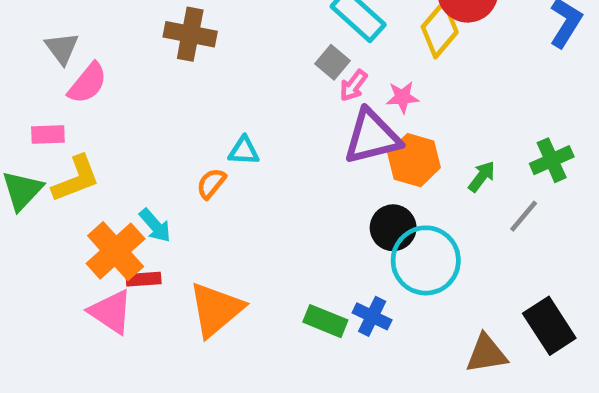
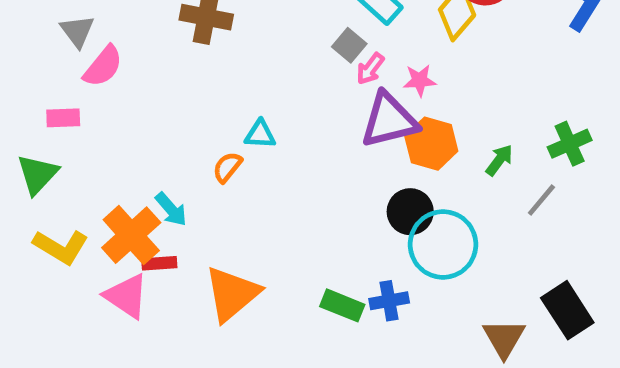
yellow L-shape: (76, 179) -> (61, 247), moved, turned 52
blue cross: (372, 316) -> (389, 301), turned -36
brown triangle: (486, 354) -> (504, 338), turned -51

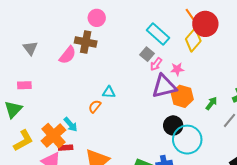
pink semicircle: (103, 66) -> (68, 55), moved
yellow L-shape: (61, 247) -> (23, 141), turned -60

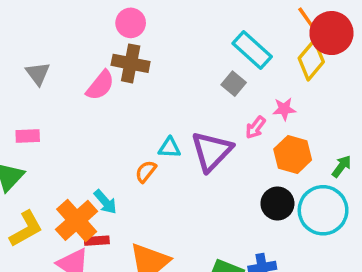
pink circle: (97, 18) -> (131, 23), moved
pink arrow: (156, 64) -> (256, 128), moved
purple triangle: (164, 86) -> (212, 151), moved, turned -32
cyan circle: (187, 140) -> (323, 210), moved

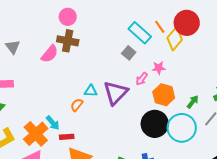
orange line: (306, 18) -> (160, 27), moved
black circle: (277, 203) -> (155, 124), size x1.4
red rectangle: (97, 241) -> (67, 137), moved

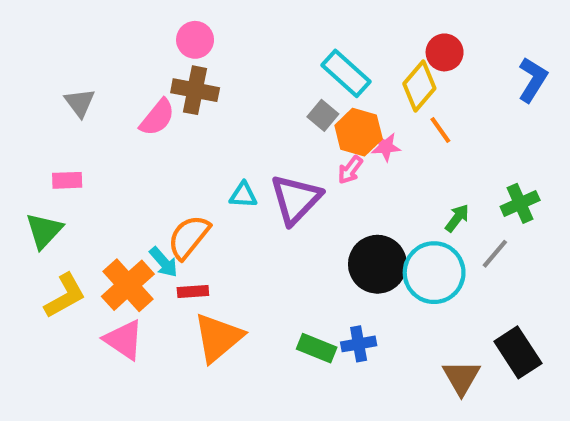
red circle: (187, 23) -> (445, 52), size x0.7
orange line: (160, 27) -> (440, 130), moved
orange hexagon: (164, 95) -> (359, 132), moved
orange semicircle: (77, 105) -> (189, 237), moved, size x1.6

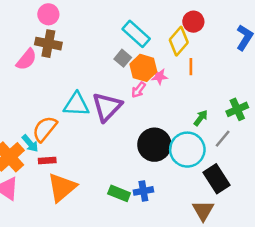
orange line: (440, 130) -> (191, 67), turned 35
cyan triangle: (243, 195) -> (76, 104), size x1.6
black rectangle: (518, 352) -> (217, 179), moved

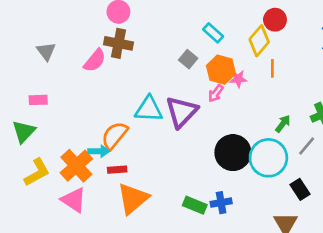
cyan rectangle: (136, 34) -> (213, 33), size x0.7
gray square: (123, 58) -> (188, 59), moved
cyan arrow: (30, 143) -> (99, 151), turned -48
black rectangle: (217, 179) -> (300, 189), size x0.7

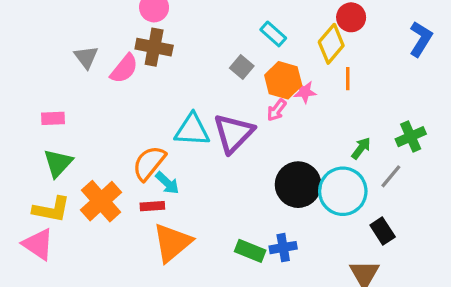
gray triangle: (46, 51) -> (86, 57), moved
green triangle: (24, 132) -> (58, 163), moved
cyan arrow: (99, 151) -> (167, 183), moved, turned 42
yellow L-shape: (37, 172) -> (51, 209), turned 40
pink triangle: (74, 200) -> (38, 244), moved

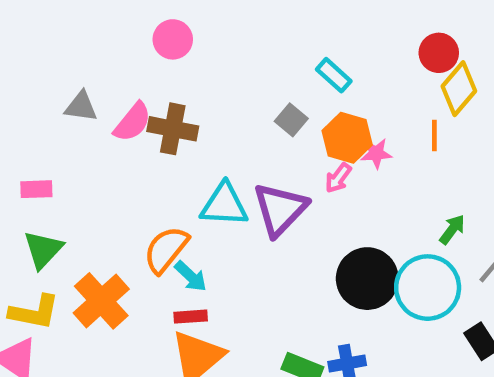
yellow diamond: (331, 44) -> (459, 89), moved
brown cross: (154, 47) -> (173, 129), moved
gray triangle: (86, 57) -> (81, 106), turned -45
red rectangle: (152, 206) -> (191, 317), moved

